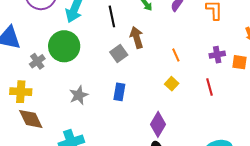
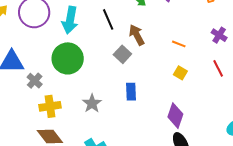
orange line: (176, 55) -> (179, 44), turned -32
purple cross: (217, 55) -> (219, 35), turned -35
gray cross: (37, 61) -> (35, 81), moved
yellow cross: (21, 92) -> (50, 106), moved

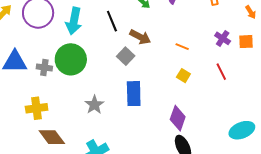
brown arrow: (137, 35) -> (140, 37), turned 145
gray cross: (35, 81) -> (44, 68), moved, turned -35
blue rectangle: (131, 92) -> (134, 94), size x1.4
yellow cross: (50, 106) -> (37, 108), moved

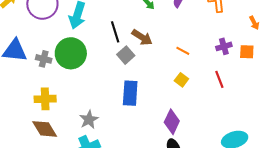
black line: (112, 21) -> (115, 32), moved
purple cross: (223, 38) -> (224, 46), turned 35
gray star: (94, 105) -> (89, 120), moved
yellow cross: (37, 108) -> (45, 99), moved

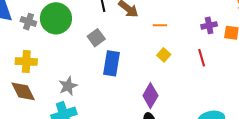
orange line: (183, 51) -> (160, 25), moved, turned -32
gray square: (126, 55) -> (96, 38), moved

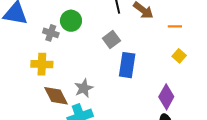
green circle: (56, 18) -> (71, 21), size x0.7
gray cross: (28, 22) -> (51, 33), moved
brown diamond: (23, 91) -> (56, 96), moved

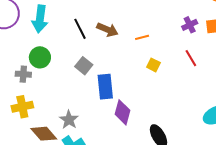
purple diamond: (166, 97) -> (122, 112), moved

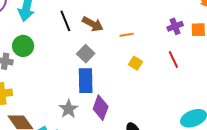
gray square: (84, 66) -> (86, 54), moved
gray star: (69, 120) -> (69, 109), moved

